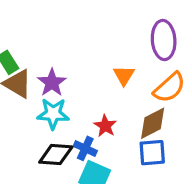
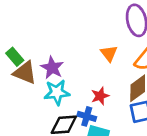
red star: (105, 126) -> (100, 96), turned 30

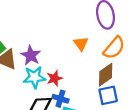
red star: (100, 96) -> (55, 78), moved

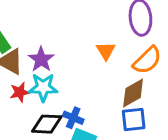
red star: (55, 78) -> (20, 92), moved

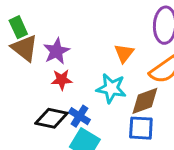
cyan star: (43, 87) -> (111, 88), moved
red star: (20, 92) -> (62, 80), moved

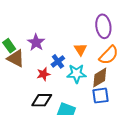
purple star: (56, 51) -> (36, 42), moved
blue cross: (79, 116) -> (58, 61), moved, turned 32

